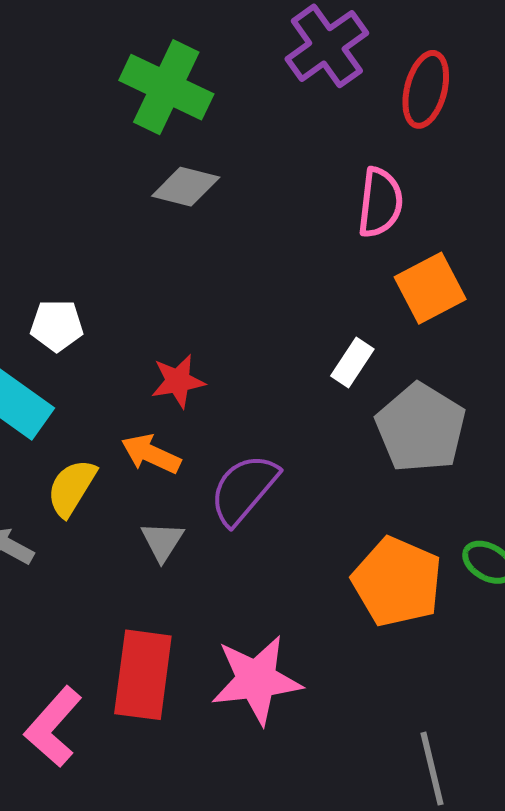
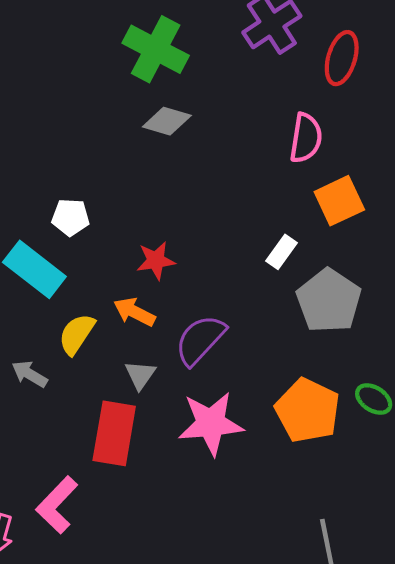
red rectangle: (143, 675) -> (114, 433), moved
pink star: (256, 680) -> (211, 423), moved

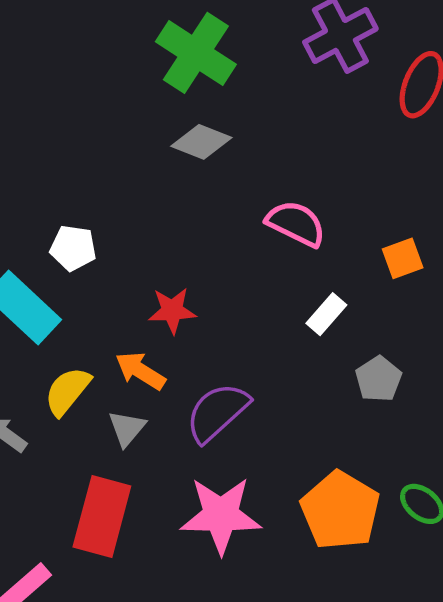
pink semicircle: (306, 138) -> (296, 224), moved, turned -78
orange square: (339, 201) -> (403, 258), size x0.7
gray pentagon: (329, 301) -> (378, 379), size x0.6
gray triangle: (140, 375) -> (127, 428), moved

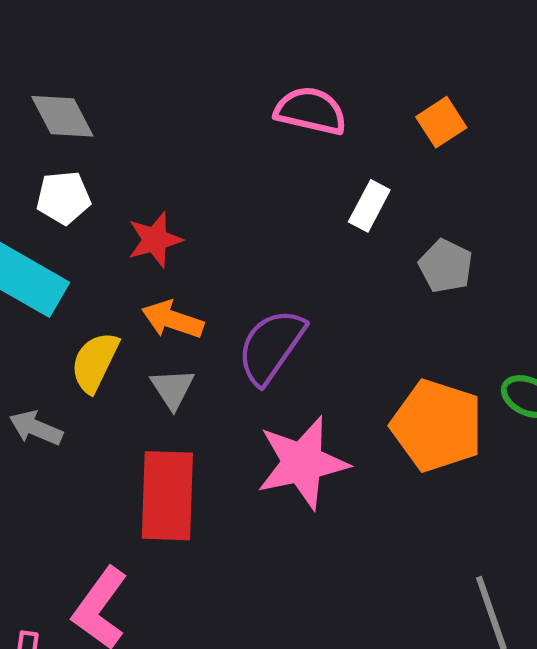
gray diamond: (201, 142) -> (62, 116), moved, turned 54
red star: (172, 310) -> (155, 240), moved

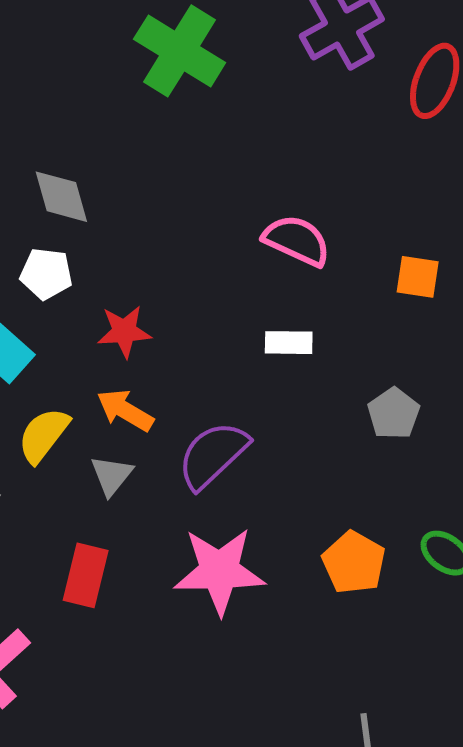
orange square: (441, 122) -> (418, 277), turned 30
white rectangle: (369, 206) -> (289, 343), moved, turned 51
orange pentagon: (437, 426) -> (354, 562), size x0.7
red rectangle: (167, 496) -> (86, 575), size x0.7

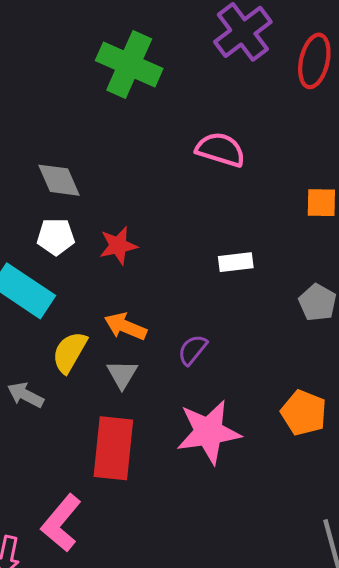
pink semicircle: (297, 240) -> (221, 150), moved
red star: (124, 331) -> (118, 246), moved
purple semicircle: (213, 455) -> (193, 350), size x0.6
red rectangle: (86, 575) -> (113, 448), size x1.4

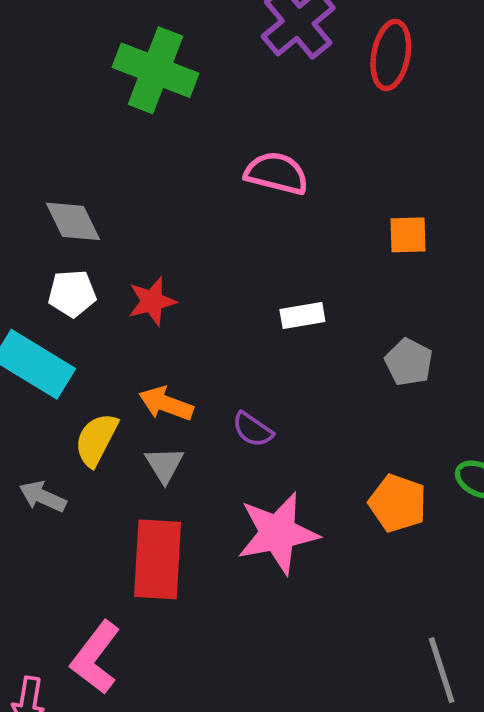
purple semicircle: (193, 350) -> (253, 429), turned -92

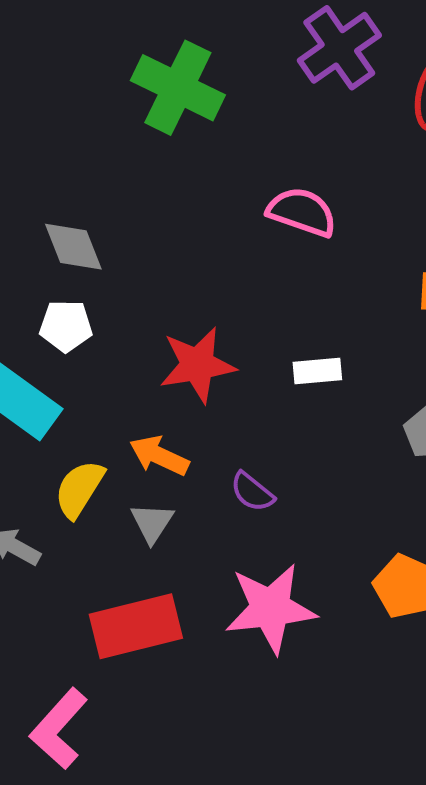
red star: (152, 301) -> (197, 365), moved, size x1.4
red rectangle: (158, 559) -> (136, 626), turned 68

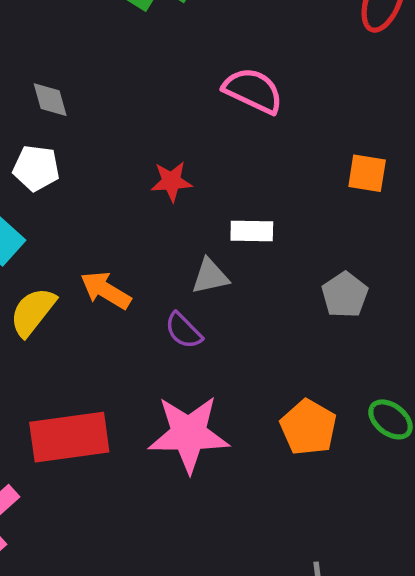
gray diamond: (73, 247) -> (50, 100), size x0.7
red star: (197, 365) -> (172, 181), moved, size x0.6
gray triangle: (152, 523) -> (210, 276), moved, turned 39

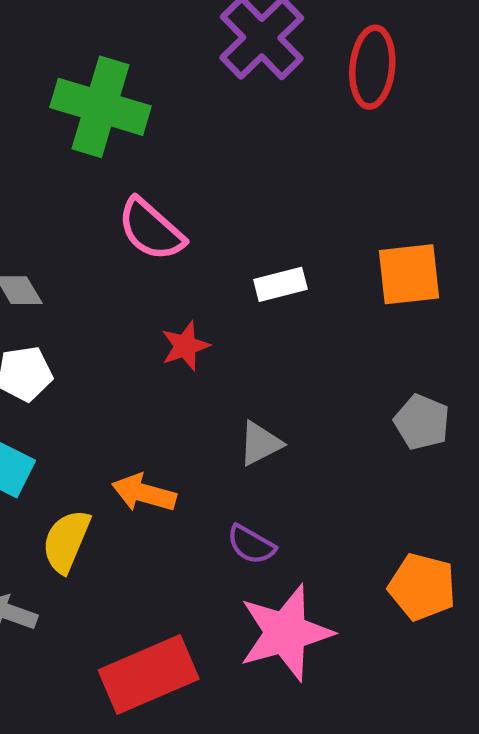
pink semicircle: (253, 91) -> (151, 230), moved, turned -148
orange square: (367, 173) -> (409, 274), size x1.4
white rectangle: (252, 231) -> (280, 284), moved
purple semicircle: (184, 331) -> (251, 545), moved

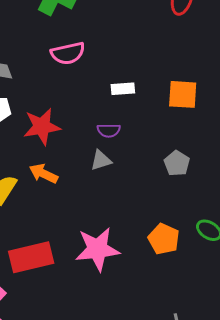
pink semicircle: (151, 230) -> (68, 53), turned -64
red star: (185, 346) -> (42, 127), moved, size x1.6
purple semicircle: (251, 545) -> (109, 130), moved, turned -40

